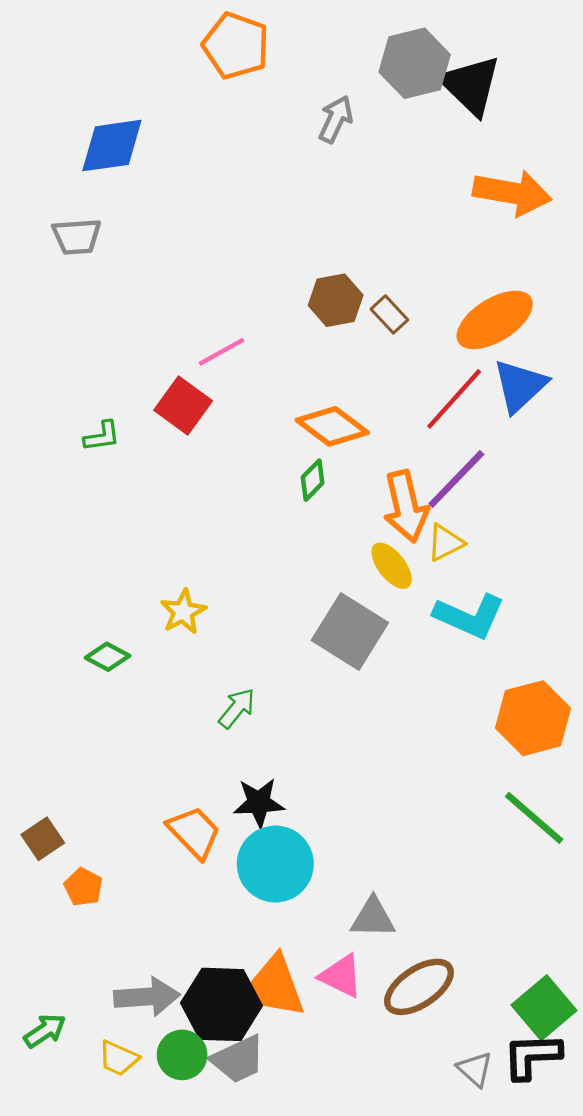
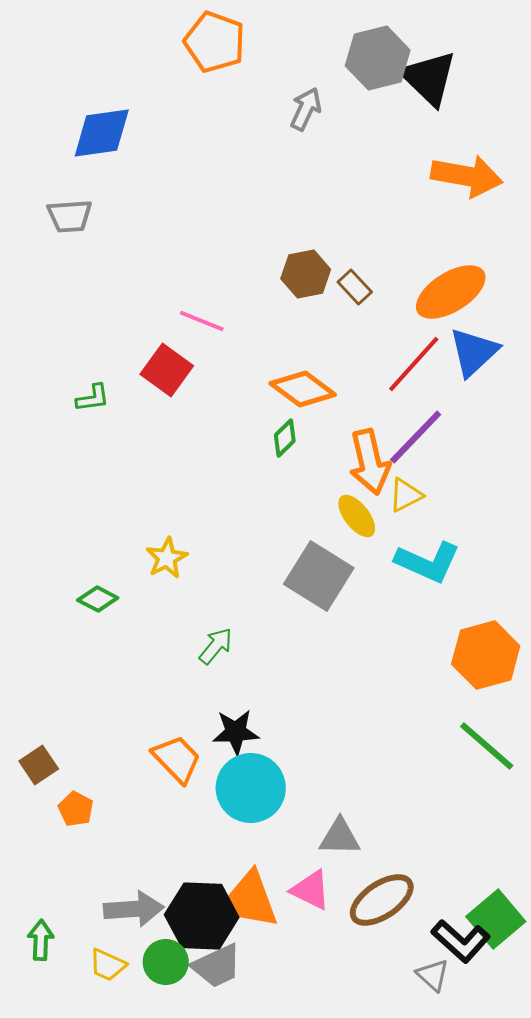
pink line: (222, 352) -> (202, 321), turned 51
green arrow: (45, 1031) -> (41, 940), turned -54
black L-shape: (532, 1056) -> (461, 941), moved, turned -136

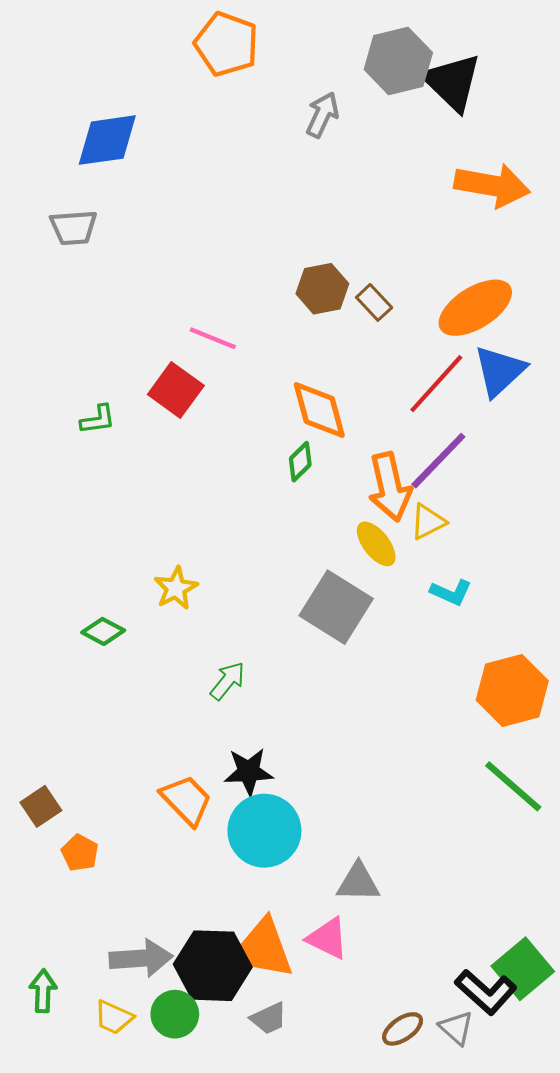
orange diamond: (303, 389) -> (319, 410), turned 38
cyan L-shape: (428, 562) -> (451, 592), size x0.6
brown ellipse: (382, 900) -> (403, 1029), moved, size x0.6
gray trapezoid: (217, 966) -> (269, 1018), moved, size x0.7

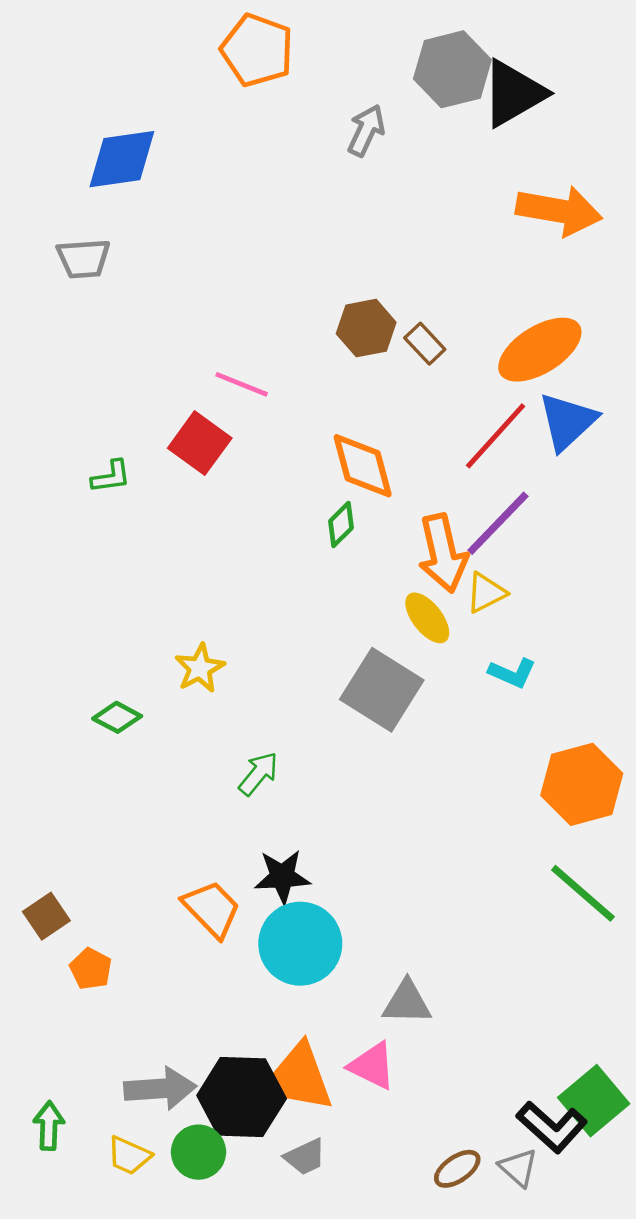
black triangle: (452, 82) -> (513, 93), turned 46

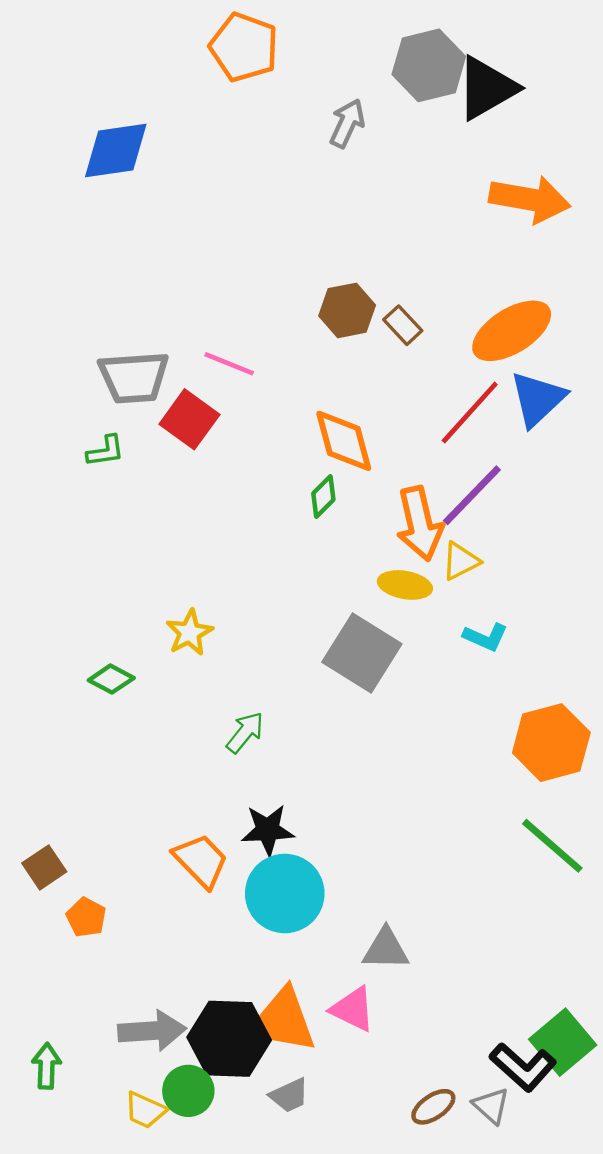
gray trapezoid: (84, 259) -> (134, 377), moved, size x1.4
yellow ellipse: (427, 618) -> (405, 585), turned -42
yellow trapezoid: (129, 1156) -> (145, 1110), moved

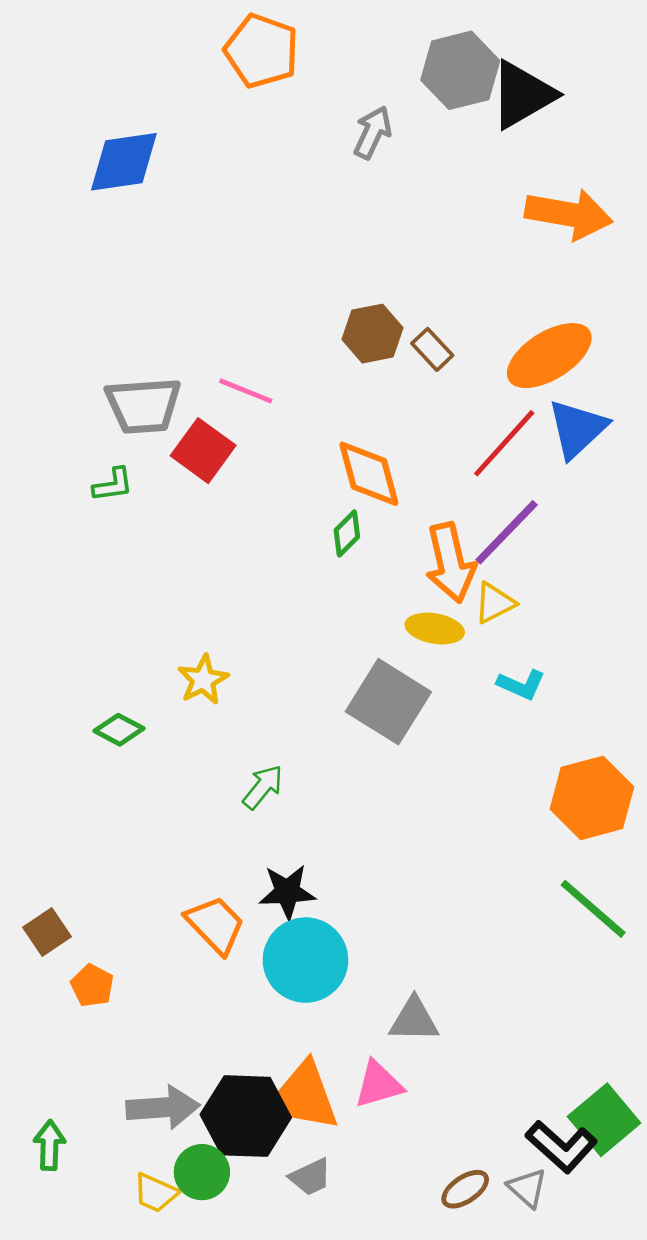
pink triangle: (353, 1009) -> (379, 1084), turned -42

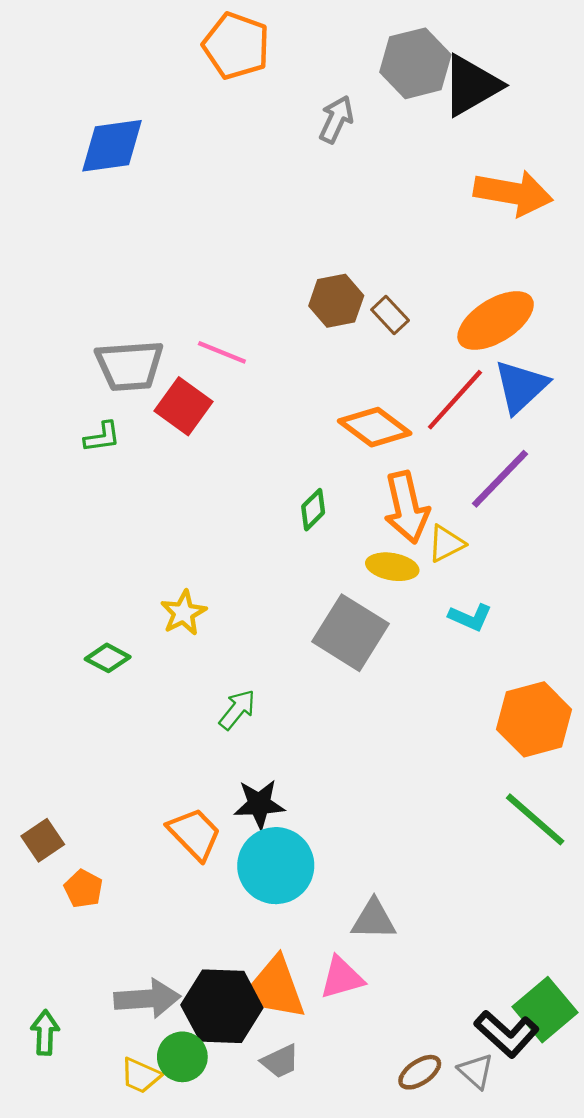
orange diamond: (369, 474) -> (375, 427), moved, turned -38
purple line: (507, 532) -> (500, 479), moved
green diamond: (347, 533) -> (313, 510), moved

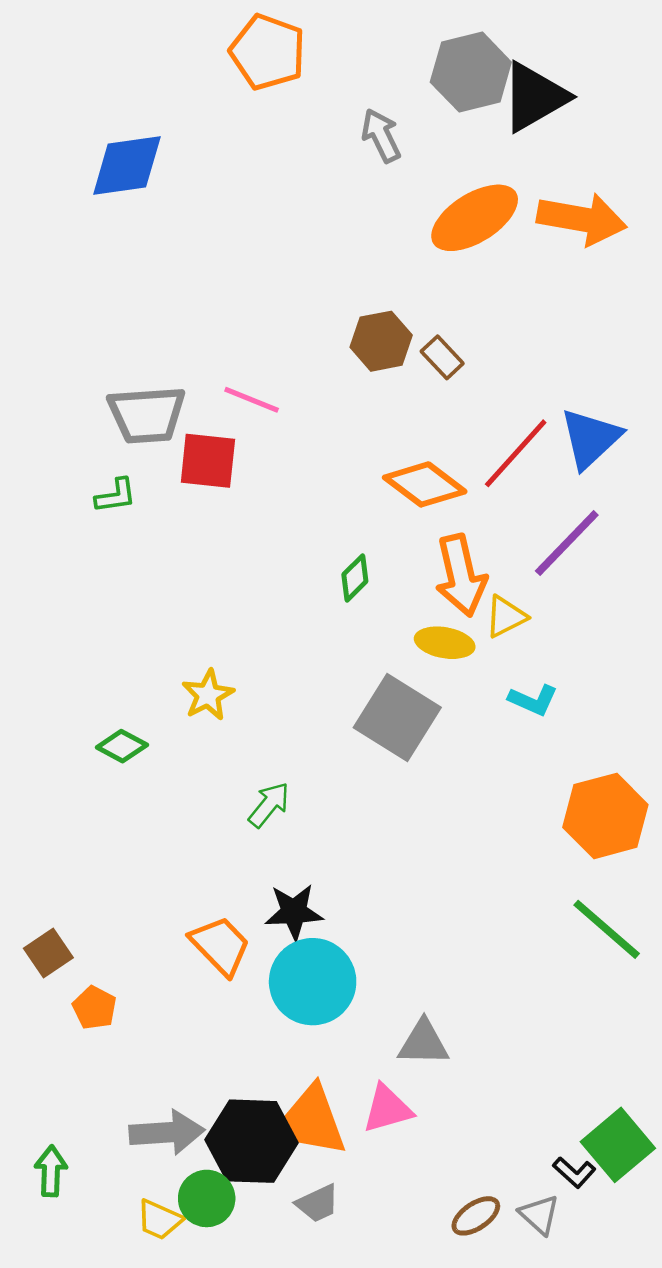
gray arrow: (336, 119) -> (381, 136), turned -51
orange ellipse: (496, 321) -> (475, 218), moved
red square: (183, 406) -> (208, 461), turned -30
black L-shape: (507, 1034) -> (574, 1172), size x0.6

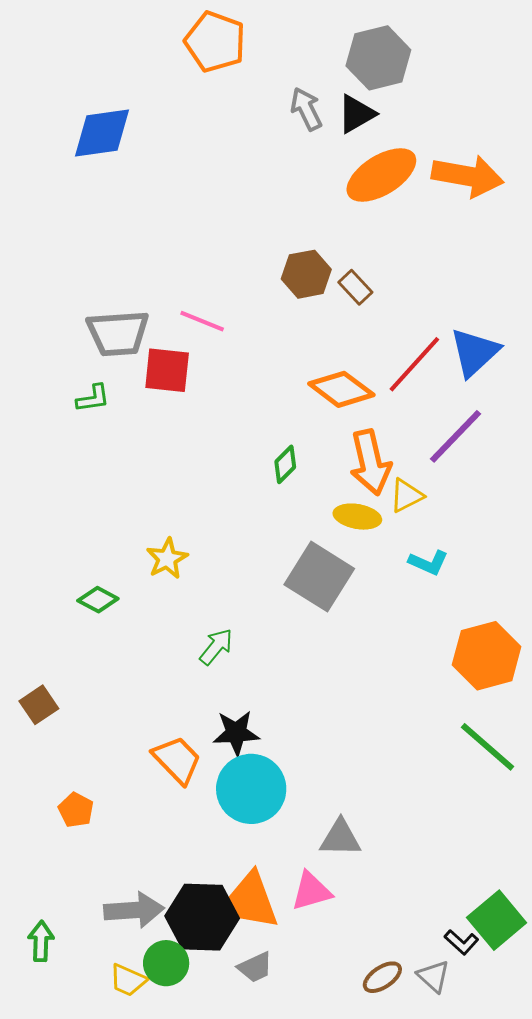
black triangle: (534, 97) -> (356, 114), moved, size x0.7
brown square: (48, 953) -> (39, 705), moved

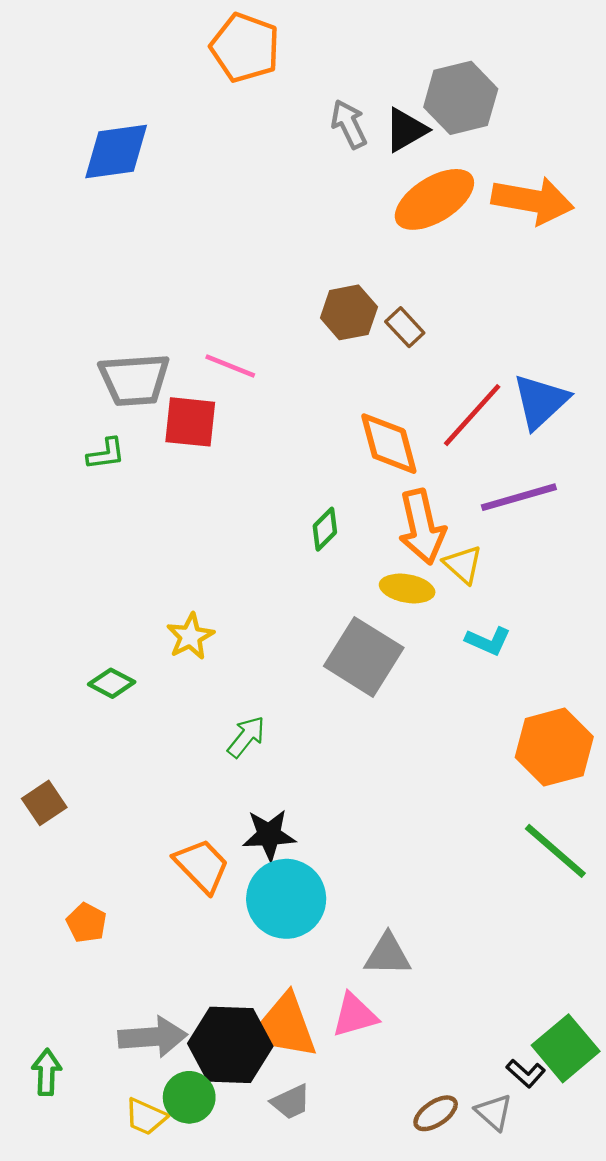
gray hexagon: (378, 58) -> (461, 98), moved
orange diamond: (341, 389) -> (389, 444), turned 38
purple line: (456, 436) -> (519, 497), turned 30
yellow triangle: (406, 495) -> (463, 565), turned -51

